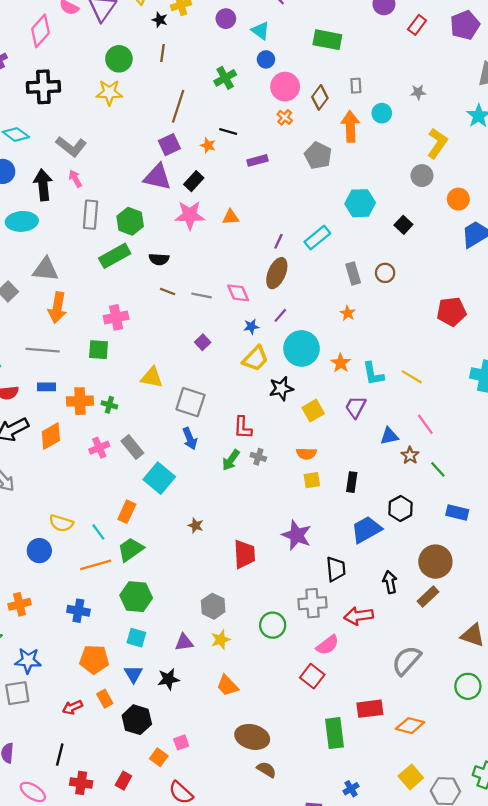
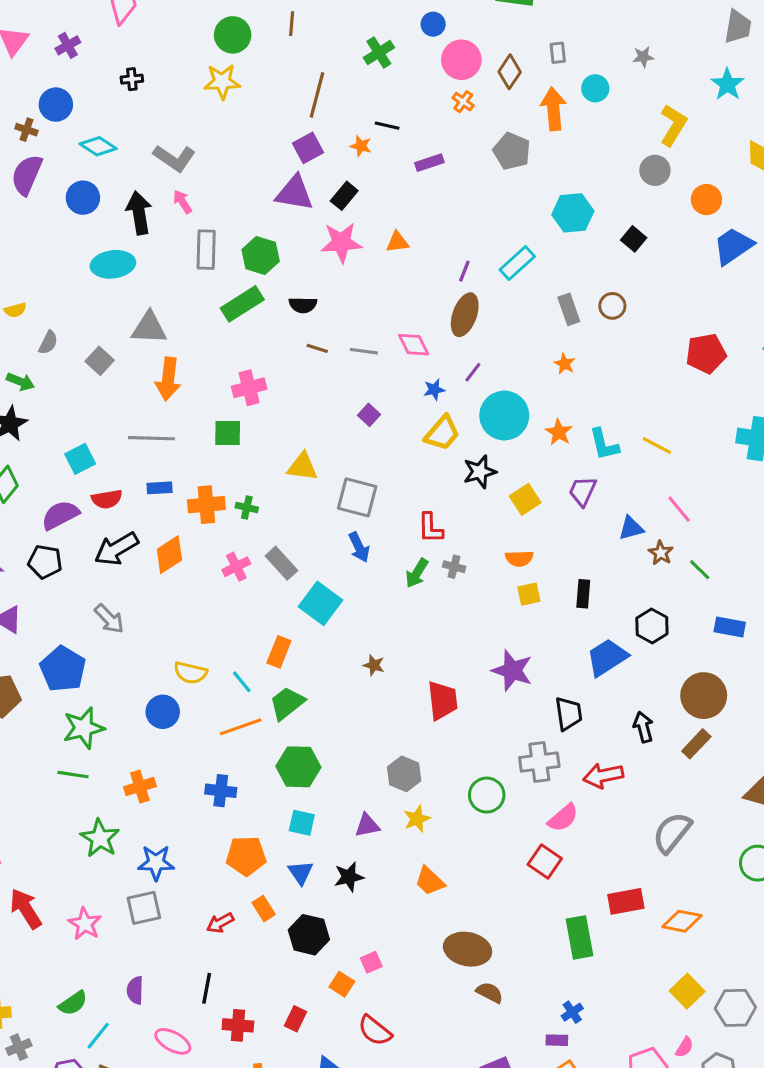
black cross: (43, 87) -> (132, 79), size x0.5
blue cross: (351, 789) -> (572, 1012), moved

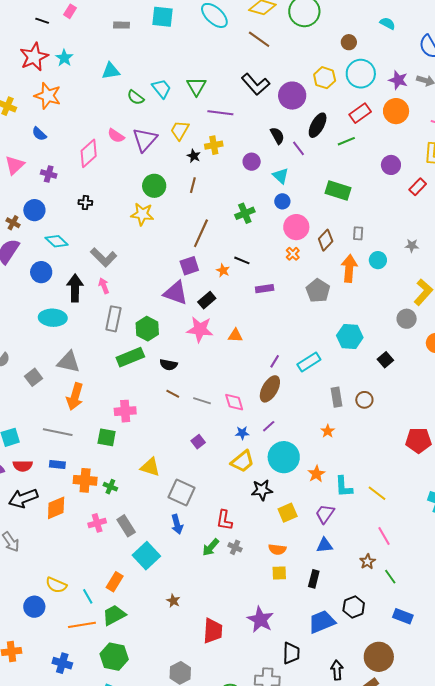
purple cross: (68, 45) -> (49, 174), turned 35
blue triangle: (631, 528) -> (325, 545), moved

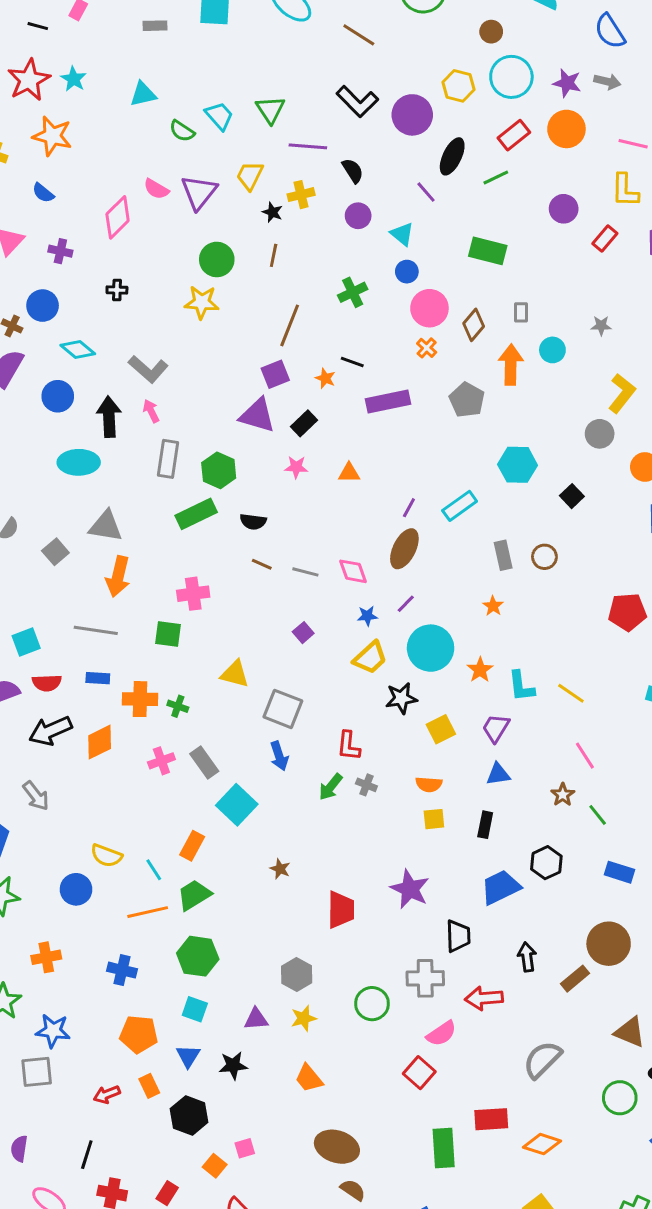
black semicircle: (277, 136) -> (353, 171), moved
purple rectangle: (265, 289) -> (388, 402), size x1.6
pink star: (200, 329) -> (296, 467), size x0.6
brown circle: (379, 657) -> (609, 944), moved

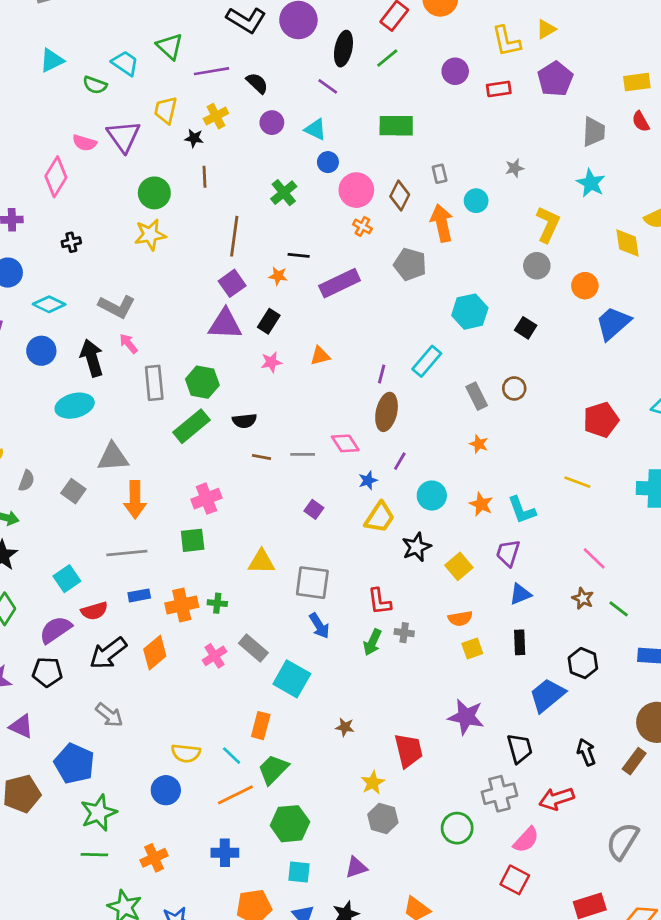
red rectangle: (605, 239) -> (499, 89), turned 55
cyan circle: (431, 648) -> (432, 496), size x0.7
yellow line: (571, 693) -> (577, 482), moved
yellow star: (304, 1018) -> (373, 783), moved

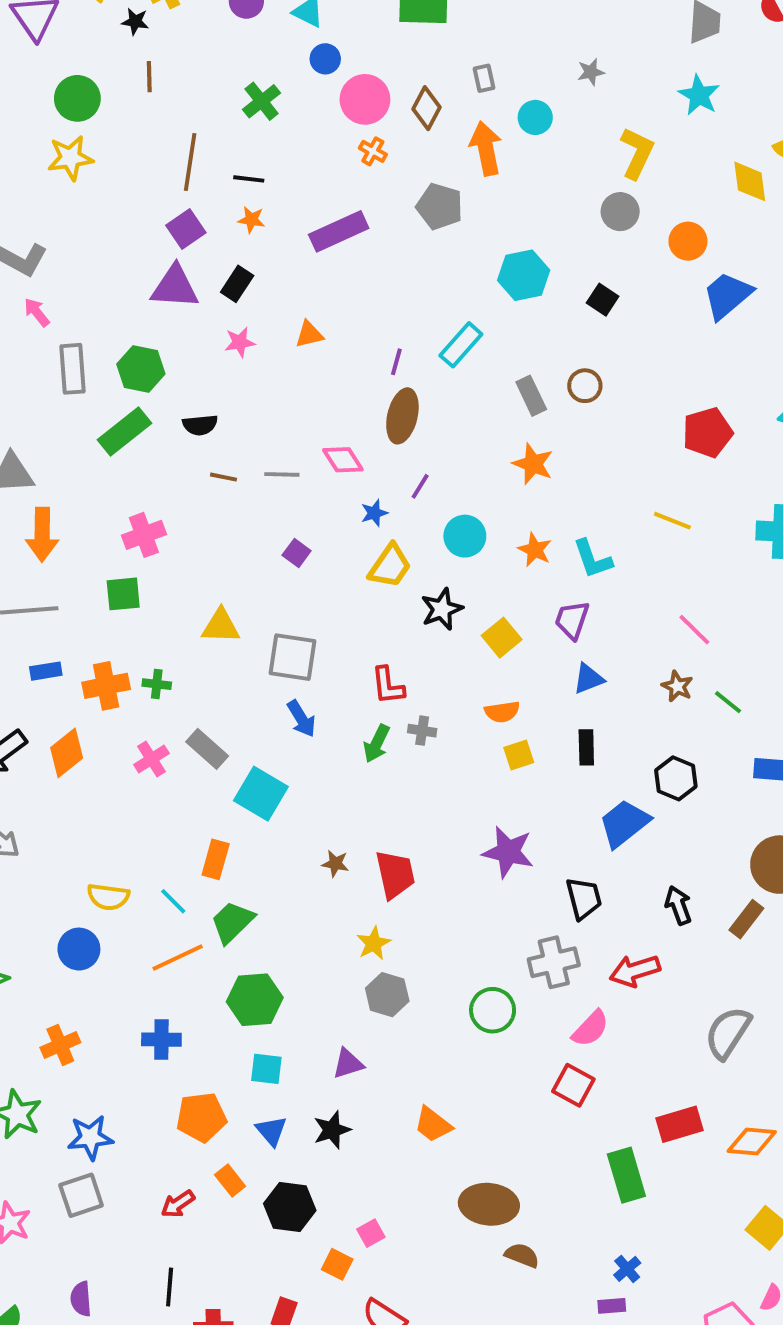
black line: (299, 255) -> (249, 179), moved
orange star: (479, 444) -> (533, 464), size x1.5
red trapezoid: (408, 750) -> (395, 874), moved

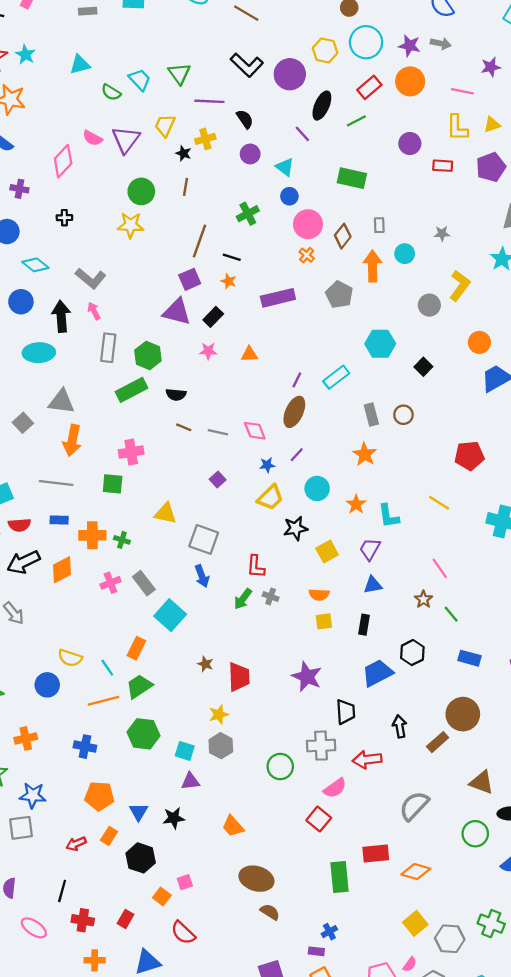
gray circle: (620, 212) -> (429, 305), moved
cyan square: (266, 1069) -> (185, 751), moved
orange rectangle: (230, 1180) -> (109, 836), turned 60

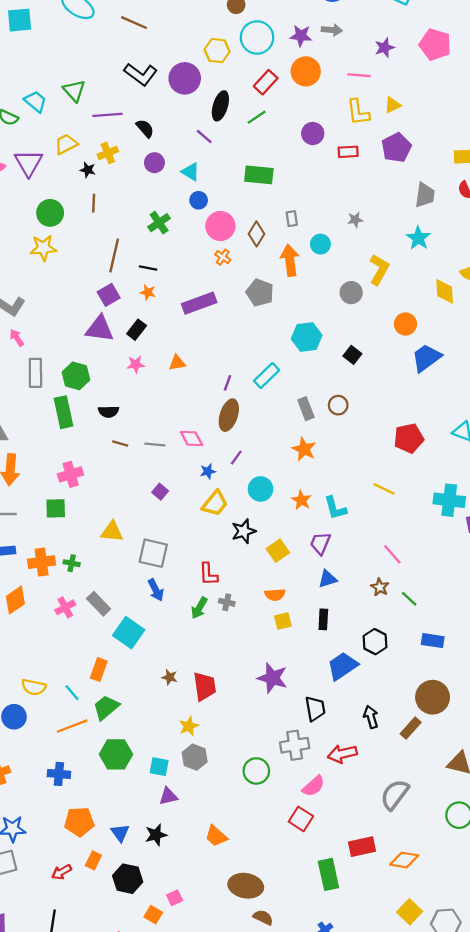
yellow trapezoid: (165, 125) -> (66, 144), turned 45
green rectangle: (131, 390) -> (64, 412), turned -68

